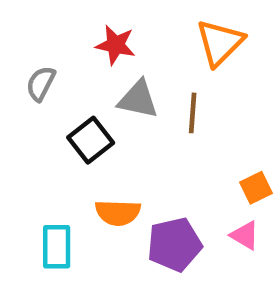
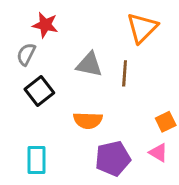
red star: (116, 45) -> (45, 25), moved
black square: (91, 140) -> (39, 91), moved
orange semicircle: (118, 213) -> (88, 120), moved

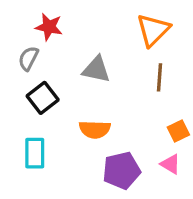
brown line: (125, 73) -> (159, 77), moved
cyan rectangle: (36, 160) -> (35, 153), moved

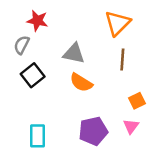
orange semicircle: (95, 129) -> (81, 83), moved, turned 30
cyan rectangle: (35, 153) -> (37, 136), moved
pink triangle: (170, 164) -> (131, 126), turned 35

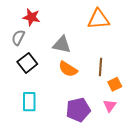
orange triangle: (118, 23) -> (98, 19), turned 40
brown line: (122, 59) -> (100, 67), moved
cyan rectangle: (37, 136) -> (29, 102), moved

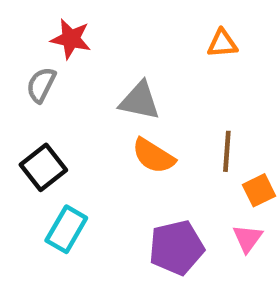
orange triangle: (98, 19) -> (222, 43), size x0.6
black square: (27, 63) -> (43, 167), moved
cyan rectangle: (29, 102) -> (66, 229), turned 30

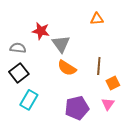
red star: (71, 39) -> (41, 31), moved
gray semicircle: (41, 85) -> (18, 48), moved, turned 70
gray triangle: (140, 101) -> (61, 44), turned 42

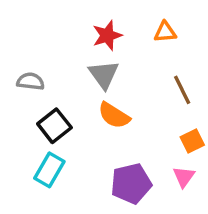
red star: (41, 31) -> (107, 35), moved, turned -30
brown line: (99, 66) -> (182, 90), moved, turned -30
black square: (19, 73) -> (54, 126), moved

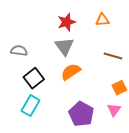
brown line: (182, 90) -> (113, 56), turned -48
orange semicircle: (114, 115) -> (71, 72), turned 114
purple pentagon: (131, 184) -> (81, 114), turned -30

